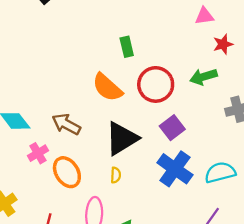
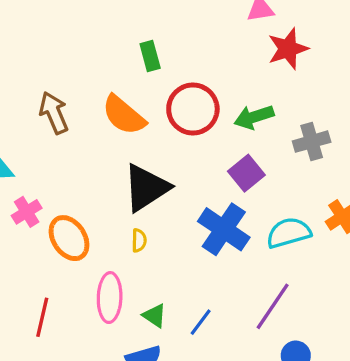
red star: (223, 44) -> (288, 49), size x1.4
green arrow: (203, 77) -> (254, 117), moved
brown arrow: (66, 124) -> (54, 113), moved, turned 40
purple square: (172, 128) -> (246, 173), moved

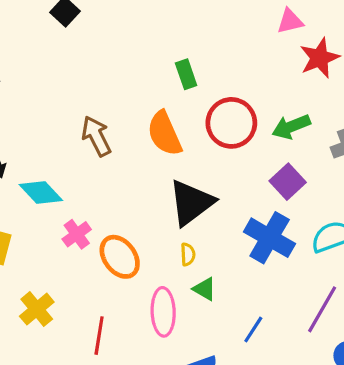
orange semicircle: (124, 115) -> (165, 134), turned 30
green triangle: (154, 316) -> (204, 289), moved

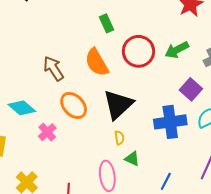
purple square: (288, 182) -> (191, 89), moved
blue cross: (270, 238) -> (170, 122), turned -32
orange ellipse: (120, 257) -> (74, 105), moved

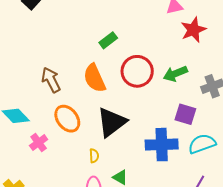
green rectangle: (107, 23) -> (108, 40), turned 72
purple square: (191, 89) -> (185, 114), turned -30
yellow semicircle: (119, 138) -> (94, 156), moved

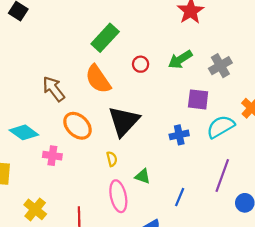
green rectangle: (108, 40) -> (105, 38), size x1.5
red circle: (137, 71) -> (141, 64), size x0.5
pink cross: (39, 143) -> (52, 156), turned -36
blue cross: (162, 145) -> (179, 135), size x0.6

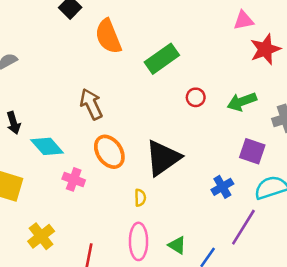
orange semicircle: (98, 79) -> (108, 36), moved
blue cross: (179, 135) -> (222, 187), turned -30
green triangle: (143, 176) -> (177, 245), moved
purple line: (222, 176) -> (243, 227), moved

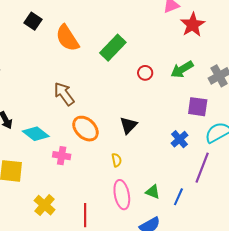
black triangle: (163, 158) -> (128, 125), size x0.6

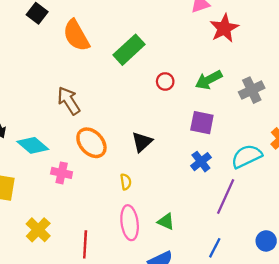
purple square: (198, 107) -> (202, 123), moved
blue line: (178, 197) -> (215, 248), moved

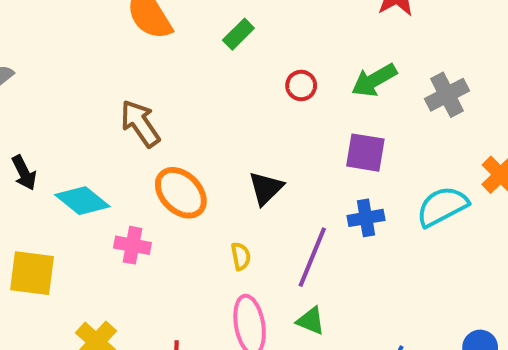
green rectangle: (129, 50) -> (238, 34), size x0.6
blue cross: (201, 162) -> (366, 218), turned 30
purple line: (226, 196) -> (312, 257), moved

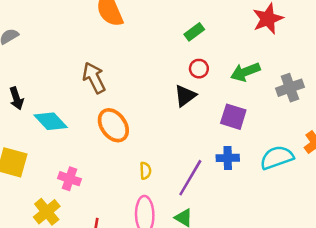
green rectangle: (238, 34) -> (194, 32), moved
black triangle: (266, 188) -> (185, 96), moved
pink cross: (132, 245) -> (70, 179), moved

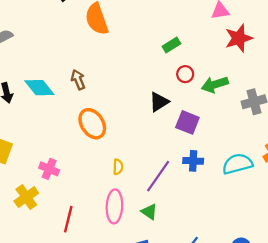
red circle: (199, 69) -> (185, 74), moved
brown arrow: (94, 78) -> (78, 80), size x0.7
purple square: (233, 117) -> (187, 122), moved
cyan diamond: (51, 121) -> (39, 88), moved

